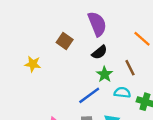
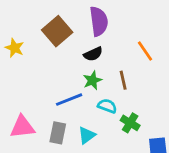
brown square: (65, 41) -> (57, 31), size x1.5

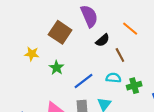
black semicircle: (93, 54) -> (103, 40), moved
green star: (92, 80) -> (57, 68), moved
green cross: (130, 123) -> (134, 86), turned -32

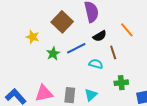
cyan semicircle: (113, 78) -> (96, 64), moved
blue line: (83, 81) -> (76, 48), moved

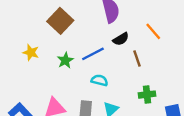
brown square: (62, 22) -> (60, 21), moved
yellow star: (33, 37) -> (31, 52), moved
cyan semicircle: (96, 64) -> (100, 80), moved

